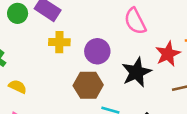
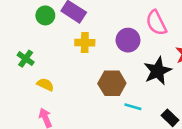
purple circle: (97, 51) -> (128, 40), moved

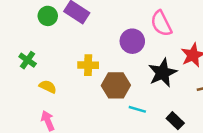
yellow cross: (85, 43) -> (88, 65), moved

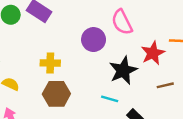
brown hexagon: (116, 85) -> (56, 94), moved
cyan line: (137, 109) -> (110, 99), moved

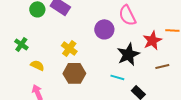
yellow cross: (50, 63) -> (69, 48), turned 35

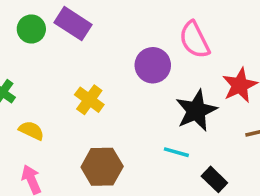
brown hexagon: (74, 73) -> (102, 167), moved

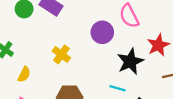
yellow semicircle: (31, 130) -> (24, 74), turned 91

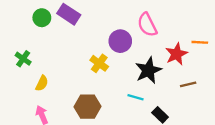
yellow cross: (61, 54) -> (99, 63), moved

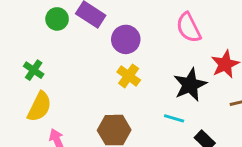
purple circle: (120, 41) -> (126, 39), moved
yellow semicircle: (42, 83) -> (39, 107), moved, size x1.5

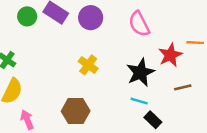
purple circle: (126, 39) -> (91, 18), moved
cyan line: (174, 118) -> (139, 101), moved

